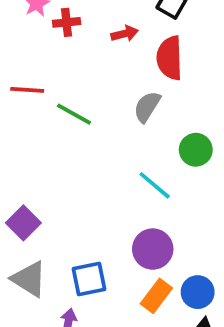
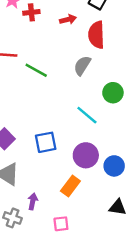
blue square: (89, 279) -> (46, 142), moved
blue circle: (198, 292) -> (114, 166), moved
orange rectangle: (156, 296) -> (70, 186), moved

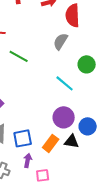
green line: (36, 70) -> (19, 56), moved
blue square: (46, 142) -> (23, 138), moved
purple arrow: (33, 201) -> (28, 160), moved
black triangle: (118, 207) -> (72, 141), moved

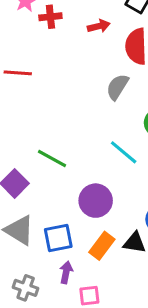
green line: (19, 56) -> (52, 159), moved
purple circle: (64, 117) -> (96, 201), moved

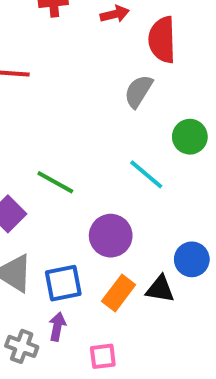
purple arrow: (66, 272) -> (57, 327), moved

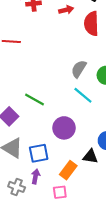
gray semicircle: (138, 91) -> (79, 69), moved
orange rectangle: (119, 293) -> (68, 170), moved

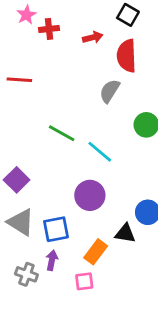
gray semicircle: (79, 69) -> (110, 91), moved
cyan line: (83, 95) -> (100, 152), moved
green line: (34, 99) -> (62, 133), moved

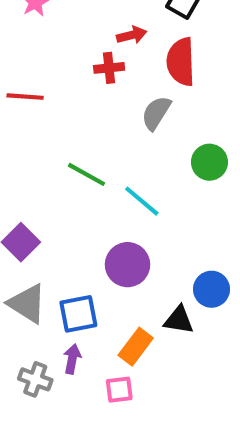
red cross: (49, 29) -> (109, 68), moved

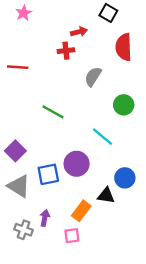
red semicircle: (181, 62) -> (124, 47), moved
cyan line: (142, 201) -> (102, 137), moved
blue square: (78, 314) -> (48, 174), moved

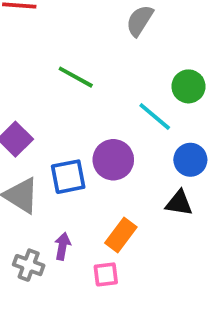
green circle: (124, 105) -> (188, 86), moved
blue circle: (125, 178) -> (190, 160), moved
black triangle: (106, 196) -> (179, 203), moved

